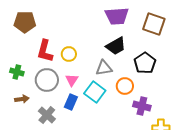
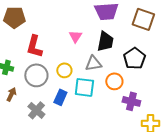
black trapezoid: (116, 46) -> (105, 41), turned -50
yellow circle: (69, 54) -> (64, 70), moved
pink triangle: (72, 80) -> (75, 36), moved
cyan square: (95, 92) -> (84, 87), turned -30
brown arrow: (22, 99) -> (11, 94), turned -56

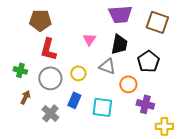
brown pentagon: (14, 17) -> (40, 20), moved
gray triangle: (93, 63) -> (107, 66), turned 30
cyan square: (84, 87) -> (102, 107), moved

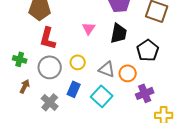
gray triangle: (107, 66) -> (107, 69), moved
purple cross: (145, 104) -> (145, 93), turned -36
cyan square: (102, 107) -> (102, 96), turned 35

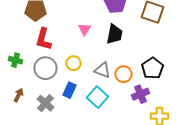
black pentagon: (148, 50) -> (152, 68), moved
brown arrow: (25, 86) -> (18, 95), moved

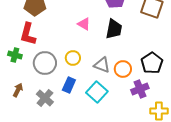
pink triangle: (84, 29) -> (84, 24), turned -32
red L-shape: (44, 39) -> (28, 34), moved

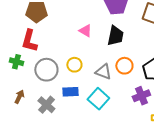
orange circle: (123, 69) -> (124, 66), moved
blue rectangle: (69, 85) -> (70, 92), turned 63

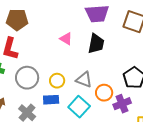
yellow circle: (74, 65) -> (57, 81), moved
orange circle: (124, 66) -> (104, 93), moved

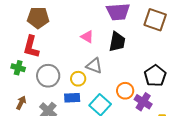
gray triangle: (84, 80) -> (94, 66), moved
purple cross: (122, 104) -> (143, 102), turned -36

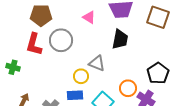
pink triangle: (87, 37) -> (89, 17), moved
green cross: (18, 68) -> (13, 67), moved
gray circle: (48, 76) -> (61, 40), moved

